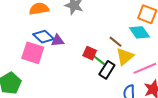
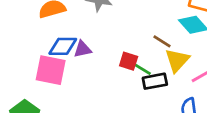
blue diamond: (43, 37) -> (63, 46), turned -35
black rectangle: (107, 70) -> (155, 81), turned 54

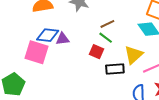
brown line: (162, 41) -> (107, 24), moved, turned -64
green line: (142, 69) -> (106, 38), moved

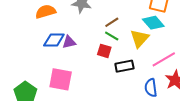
pink square: (37, 52) -> (61, 79), moved
yellow triangle: (133, 55) -> (140, 38), moved

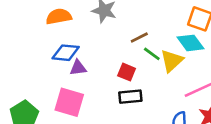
green line: (112, 36) -> (152, 54), moved
purple triangle: (69, 42) -> (78, 68), moved
black rectangle: (124, 66) -> (130, 97), moved

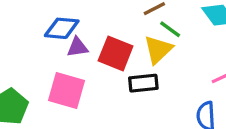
yellow triangle: (172, 61) -> (158, 50), moved
red square: (127, 72) -> (116, 53), moved, size x1.5

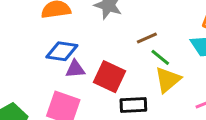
yellow triangle: (158, 50) -> (168, 80), moved

